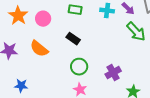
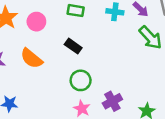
purple cross: (113, 73) -> (112, 101), moved

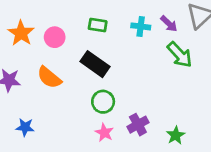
black rectangle: (73, 46) -> (95, 64), size x1.5

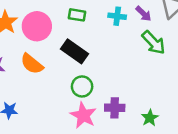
pink circle: (55, 37) -> (37, 26), size x1.5
purple cross: (138, 125) -> (115, 108), turned 30
pink star: (104, 133) -> (83, 115), size x1.5

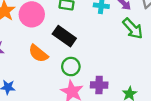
orange semicircle: (32, 64) -> (38, 54), moved

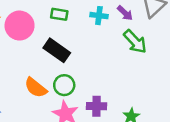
orange semicircle: (38, 54) -> (36, 88), moved

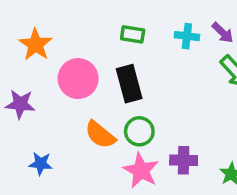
pink circle: (20, 26) -> (78, 79), moved
black rectangle: (57, 50) -> (129, 84), turned 40

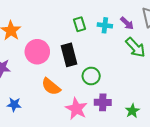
green rectangle: (133, 34) -> (80, 24), moved, turned 64
green circle: (139, 131) -> (91, 76), moved

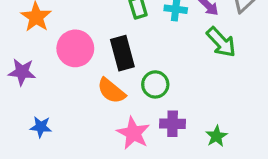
orange semicircle: (51, 87) -> (111, 91), moved

